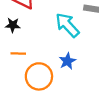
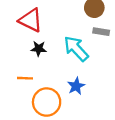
black star: (13, 25) -> (39, 49), moved

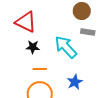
orange line: (25, 78) -> (40, 69), moved
blue star: (76, 86) -> (75, 82), moved

